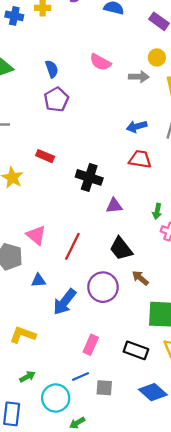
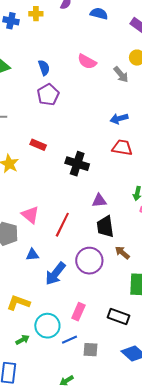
gray arrow: (139, 77) -> (121, 75), turned 48
purple triangle: (114, 206) -> (99, 201), moved
black trapezoid: (121, 249) -> (105, 227), turned 30
cyan circle: (56, 398) -> (47, 326), moved

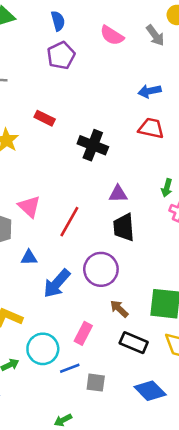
pink semicircle: (87, 62) -> (112, 35), moved
brown arrow: (122, 253) -> (119, 309), moved

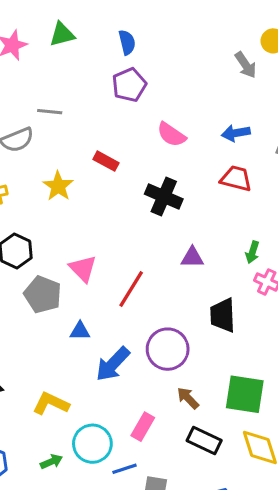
pink semicircle: (112, 35) -> (171, 135), moved
black trapezoid: (124, 227) -> (223, 315), moved

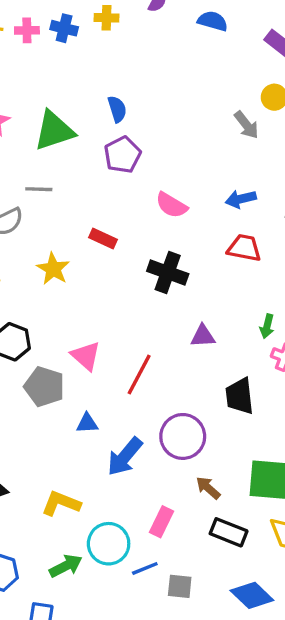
green triangle: (62, 34) -> (54, 131), moved, size x1.5
green arrow: (51, 462) -> (66, 566), size x1.4

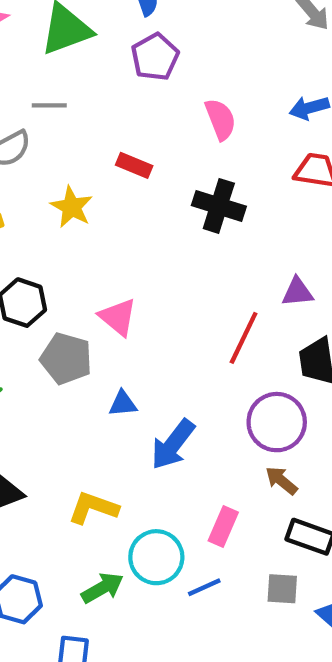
pink semicircle: (171, 205) -> (220, 119), turned -140
purple triangle: (203, 336) -> (297, 292), moved
red line: (139, 374) -> (244, 338), moved
purple circle: (183, 436) -> (277, 422), moved
gray square: (180, 586) -> (282, 589), moved

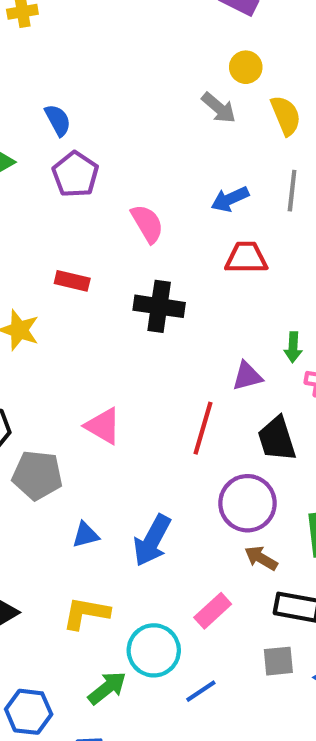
pink triangle: (118, 317) -> (103, 426), moved
blue triangle: (123, 404) -> (86, 535), moved
pink rectangle: (223, 526) -> (213, 611), turned 33
blue line: (204, 587) -> (201, 691), moved

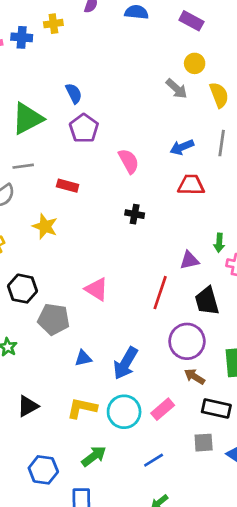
red rectangle: (72, 281) -> (68, 186), moved
black cross: (159, 306) -> (135, 214), size x0.6
cyan circle: (154, 650) -> (124, 412), moved

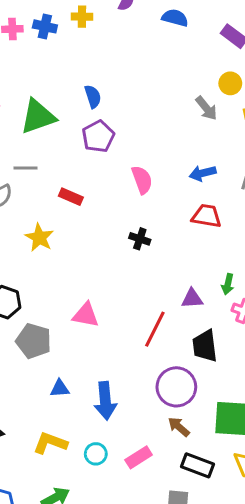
pink triangle: (97, 289) -> (86, 315), turned -30
blue arrow: (125, 363) -> (105, 401), turned -44
cyan circle: (124, 412) -> (96, 454), size x0.6

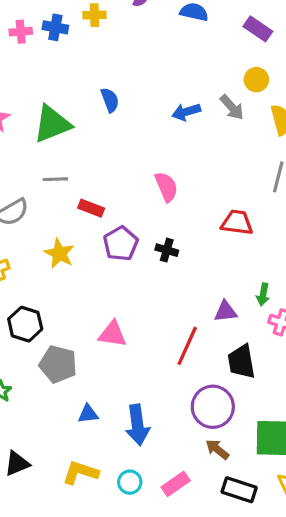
purple pentagon: (98, 136) -> (121, 244), moved
gray line: (25, 168) -> (55, 179), moved
blue arrow: (203, 173) -> (186, 112), moved

